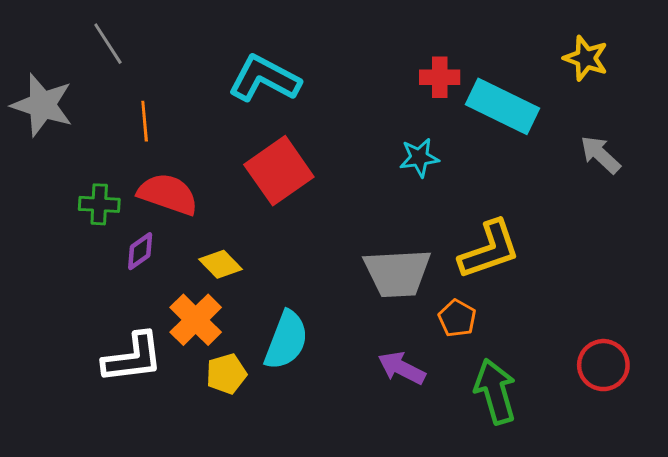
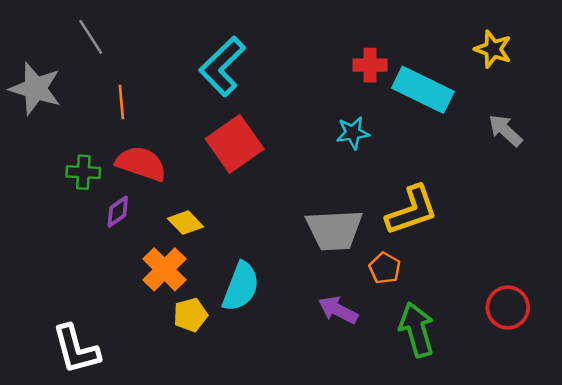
cyan L-shape: (264, 79) -> (222, 66), turned -72
white L-shape: (133, 358) -> (76, 349), moved, turned 82

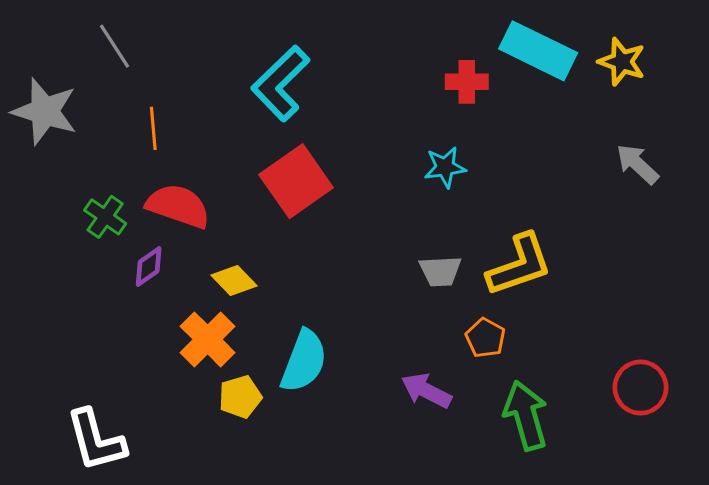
cyan rectangle: (423, 90) -> (538, 51), moved
green cross: (83, 172) -> (105, 217), turned 32
gray trapezoid: (334, 230) -> (440, 271), moved, size x0.6

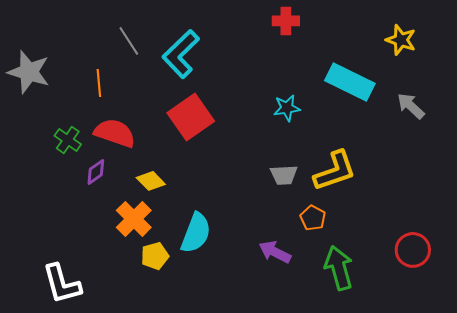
gray line: (114, 46) -> (129, 41), moved
cyan rectangle: (538, 51) -> (350, 82), moved
red cross: (467, 82) -> (286, 21), moved

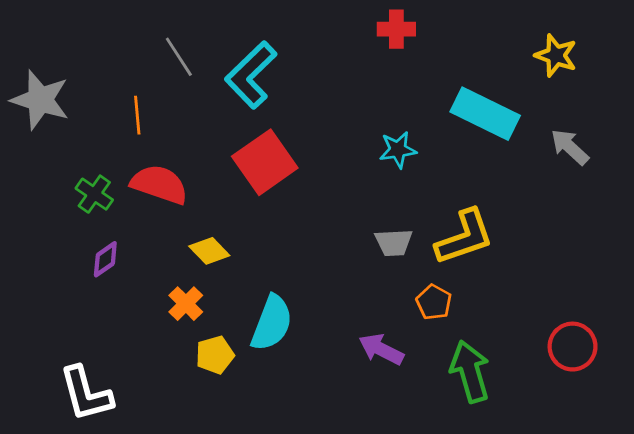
purple diamond: (96, 172) -> (105, 259), moved
orange cross: (134, 219) -> (186, 304), size x0.7

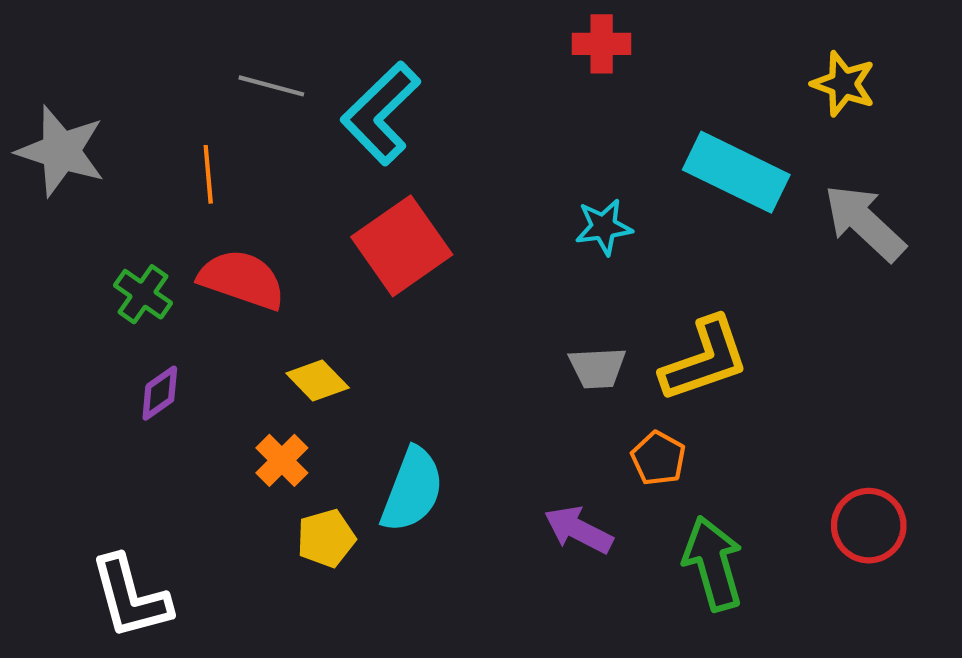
gray line: (179, 57) -> (271, 86), turned -42
gray arrow: (570, 147) -> (865, 223), size x1.4

